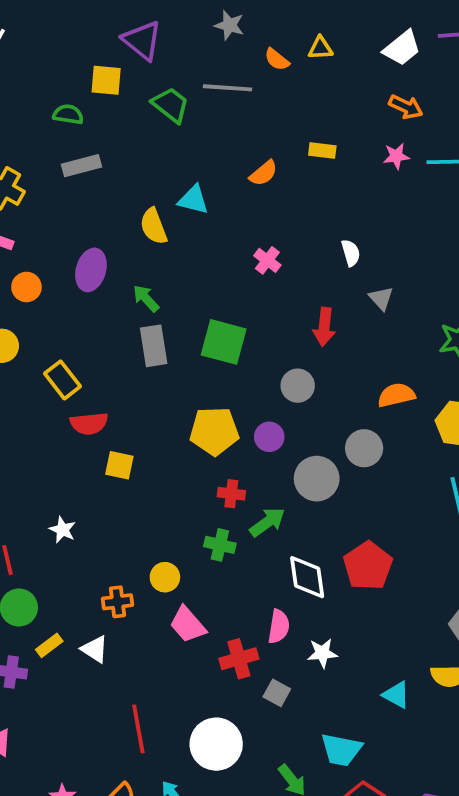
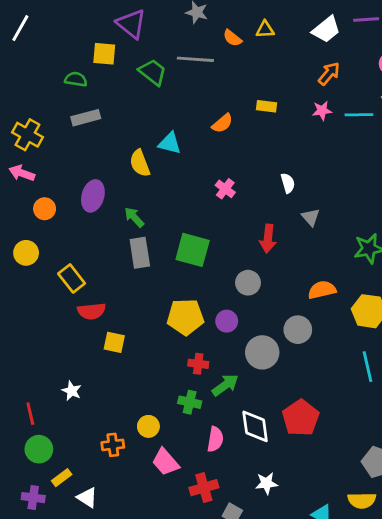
orange arrow: (406, 107) -> (329, 74), turned -75
pink semicircle: (279, 626) -> (215, 439), moved
white triangle: (95, 649) -> (87, 498), moved

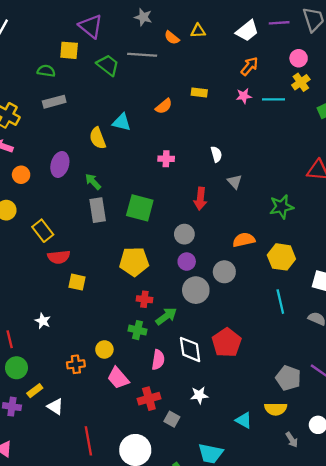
pink cross: (225, 189) -> (166, 159), turned -35
purple circle: (227, 321) -> (187, 262), moved

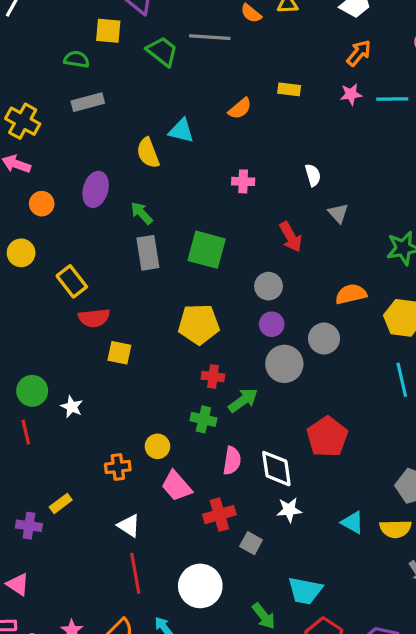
red arrow: (200, 199) -> (291, 237), turned -35
white diamond: (190, 349) -> (276, 469), moved
green circle: (16, 368) -> (32, 391), moved
white triangle: (55, 407) -> (129, 526), moved
cyan triangle: (244, 420) -> (353, 522), moved

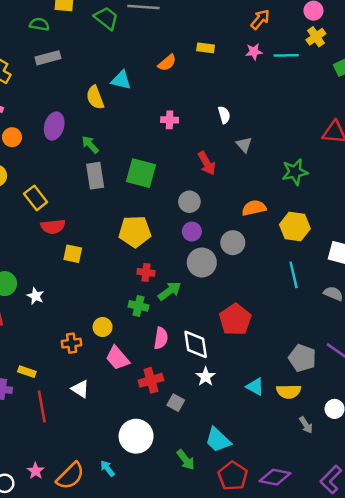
yellow rectangle: (61, 503) -> (27, 372), turned 56
white star: (289, 510) -> (206, 377), turned -30
red line: (135, 573) -> (42, 406), moved
cyan trapezoid: (305, 591) -> (218, 440), turned 32

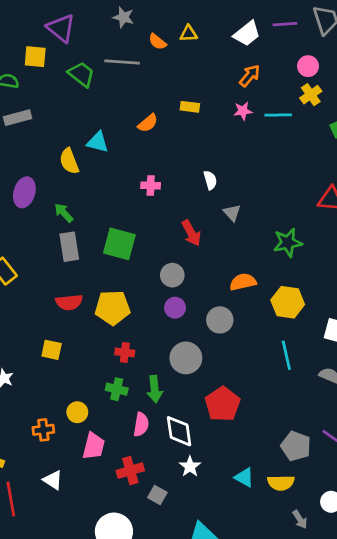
red semicircle: (53, 227) -> (69, 302), moved
yellow square: (73, 254) -> (52, 350), moved
gray circle: (202, 262) -> (186, 358), moved
green arrow: (170, 291) -> (155, 389), moved, turned 120
pink trapezoid: (117, 358) -> (94, 446), turned -125

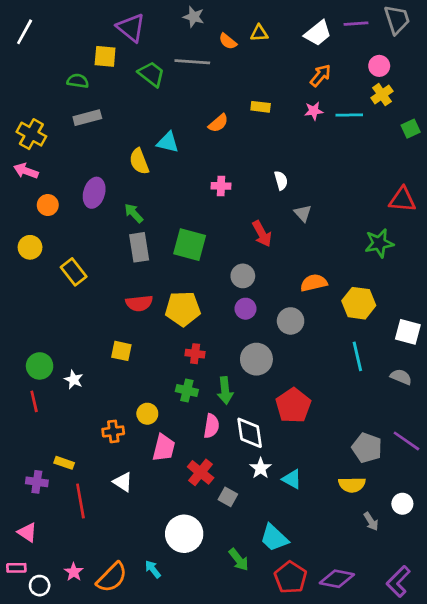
green star: (288, 243) -> (379, 243), moved
red cross: (130, 471) -> (201, 472), turned -35
cyan triangle: (244, 477) -> (292, 479), moved

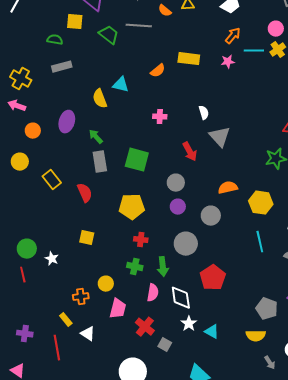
yellow rectangle: (261, 107) -> (189, 59), size x1.5
cyan line: (349, 115) -> (254, 51), moved
gray triangle: (303, 213) -> (220, 137), size x1.6
red semicircle: (139, 303) -> (85, 193), moved, turned -108
yellow rectangle: (64, 463) -> (66, 320), moved, turned 32

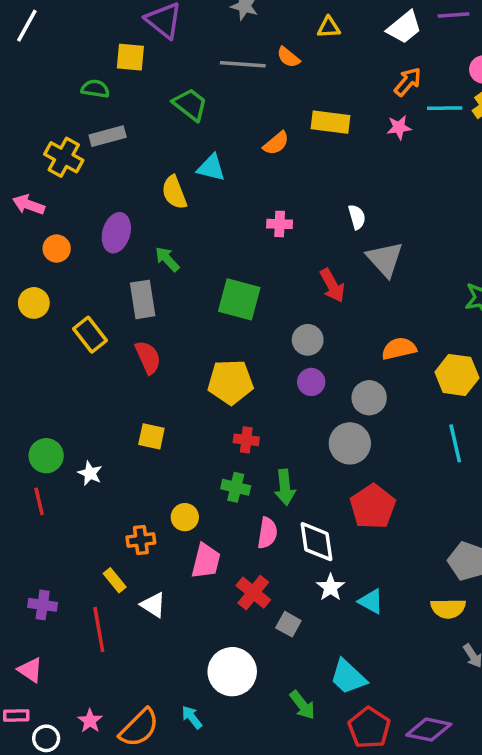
orange semicircle: (165, 11) -> (288, 57), moved
green trapezoid: (109, 35) -> (190, 105), moved
yellow cross: (21, 79) -> (64, 157), moved
gray rectangle: (100, 162) -> (143, 299), moved
gray circle: (186, 244) -> (350, 443), moved

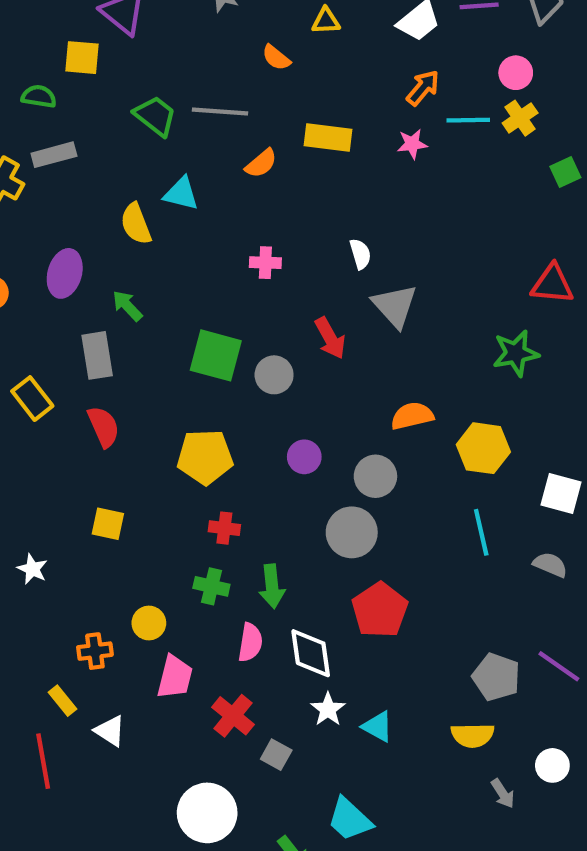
gray line: (243, 64) -> (220, 112), moved
gray circle: (308, 340) -> (274, 375), moved

